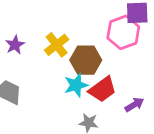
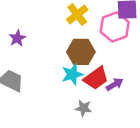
yellow cross: (57, 45) -> (77, 15), moved
purple arrow: (134, 105) -> (115, 84), moved

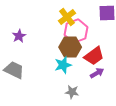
pink hexagon: (115, 27) -> (76, 31), moved
red trapezoid: (96, 78) -> (94, 56), moved

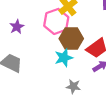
pink hexagon: (76, 31) -> (56, 21), moved

